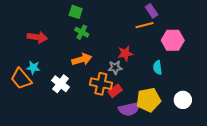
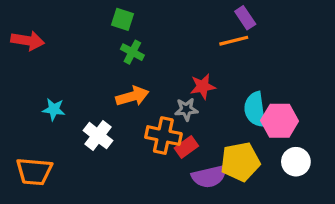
red arrow: (37, 37) -> (28, 41), moved
pink hexagon: (173, 40) -> (280, 121), moved
cyan semicircle: (158, 68) -> (255, 109), size x1.5
orange trapezoid: (21, 79) -> (34, 172), moved, turned -45

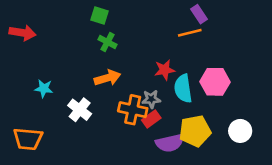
gray star: (186, 109) -> (151, 99), moved
cyan semicircle: (255, 109) -> (183, 88), moved
pink hexagon: (280, 121) -> (215, 82), moved

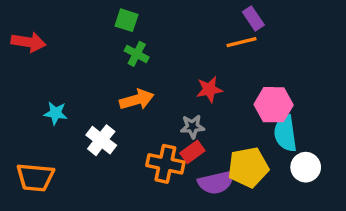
cyan semicircle: (183, 88) -> (285, 133), moved
orange cross: (133, 110) -> (165, 164), moved

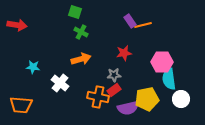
purple rectangle: (253, 18) -> (130, 21), moved

